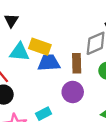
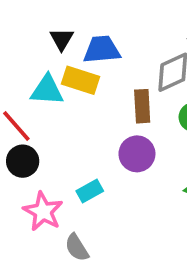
black triangle: (11, 20) -> (62, 39), moved
blue trapezoid: (49, 63) -> (102, 50), moved

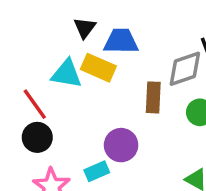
purple circle: (137, 154) -> (121, 145), moved

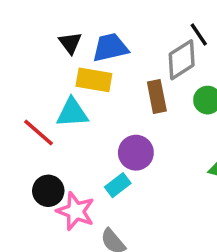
cyan triangle: (67, 74) -> (72, 113), moved
black circle: (37, 137) -> (48, 191), moved

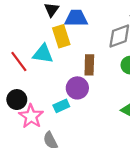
yellow rectangle: (94, 80) -> (61, 36), turned 50
brown rectangle: (157, 96) -> (89, 65), moved

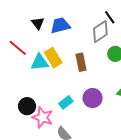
yellow rectangle: (61, 36) -> (53, 58), moved
red line: (19, 61) -> (18, 48), moved
purple circle: (77, 88) -> (93, 98), moved

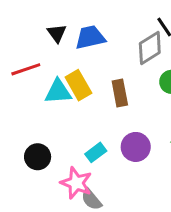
red line: (18, 48) -> (26, 69), turned -60
pink star: (43, 117) -> (76, 183), moved

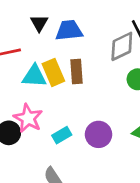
brown rectangle: (120, 93) -> (76, 71), moved
pink star: (76, 183) -> (28, 118), moved

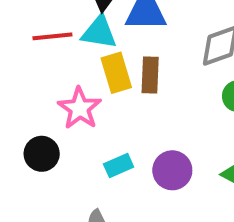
cyan triangle: (34, 76) -> (99, 32), moved
pink star: (28, 118) -> (80, 108), moved

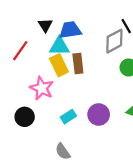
cyan triangle: (99, 32) -> (59, 46), moved
red line: (52, 36) -> (20, 51), turned -40

